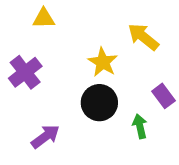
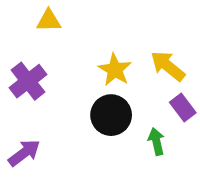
yellow arrow: (143, 37) -> (168, 66), moved
purple arrow: (45, 136) -> (24, 153), moved

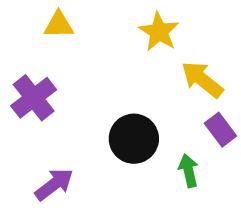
yellow star: (115, 70) -> (159, 32), moved
purple arrow: (24, 153) -> (54, 184), moved

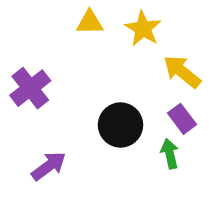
yellow triangle: (59, 25) -> (90, 22), moved
purple rectangle: (220, 130) -> (182, 119), moved

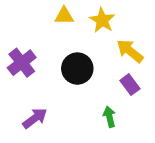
black circle: (121, 125) -> (77, 69), moved
green arrow: (170, 154) -> (109, 117), moved

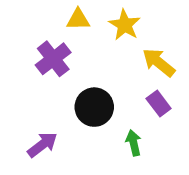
purple cross: (22, 63) -> (53, 59), moved
black circle: (77, 69) -> (94, 107), moved

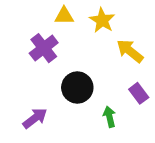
purple rectangle: (159, 103) -> (139, 93), moved

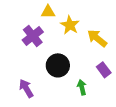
yellow star: (102, 20) -> (70, 25), moved
purple arrow: (35, 118) -> (26, 88), turned -84

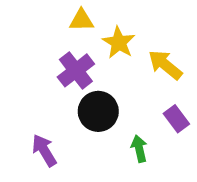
purple cross: (33, 36) -> (76, 70), moved

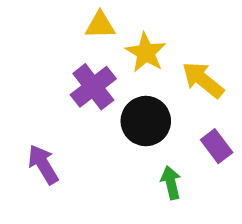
black circle: (98, 111) -> (146, 121), moved
purple arrow: (44, 150) -> (43, 164), moved

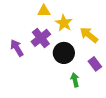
purple arrow: (43, 164) -> (17, 48), moved

